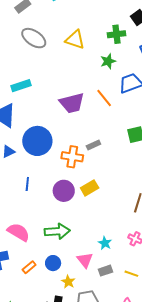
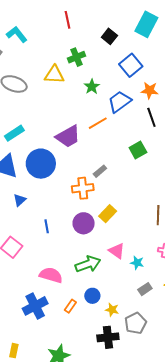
green cross: (116, 34) -> (77, 57), moved
orange line: (104, 98) -> (98, 123), turned -66
blue circle: (37, 141) -> (41, 164), moved
pink triangle: (85, 260) -> (117, 251), moved

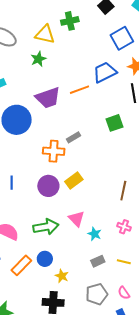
green star: (92, 87) -> (38, 59), moved
orange rectangle: (70, 306) -> (21, 265), size x1.5
gray pentagon: (136, 323) -> (97, 294), moved

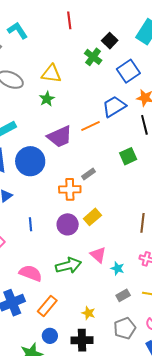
green cross: (70, 21) -> (93, 57), moved, turned -36
blue circle: (45, 259) -> (50, 336), moved

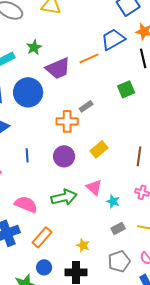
green star: (47, 99) -> (34, 47), moved
yellow rectangle: (92, 217) -> (99, 149), moved

